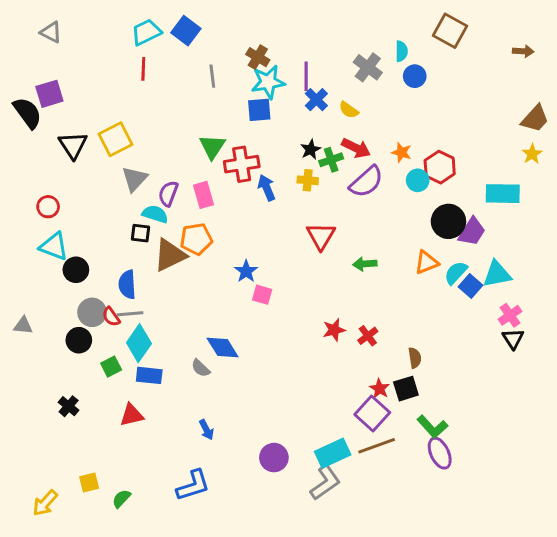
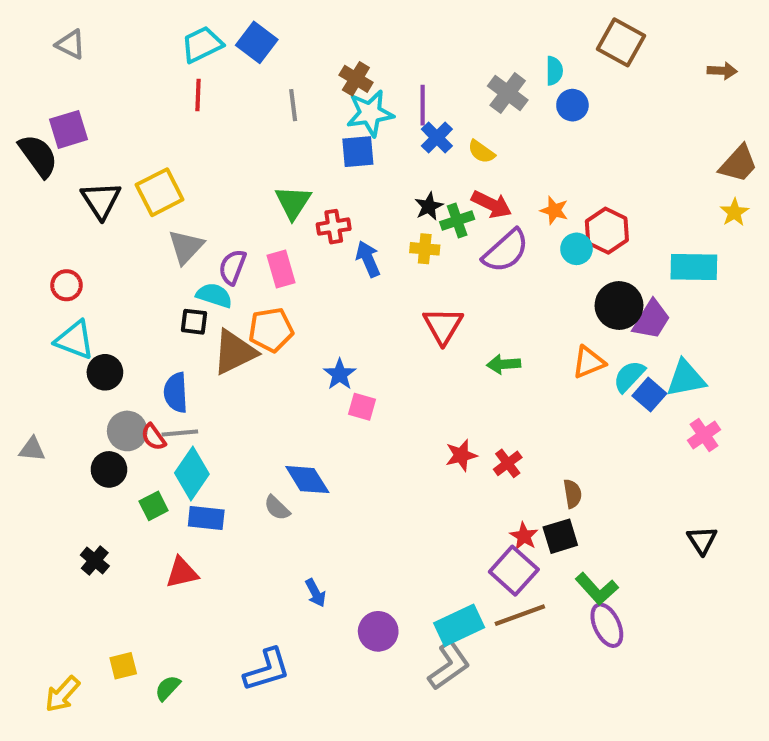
red cross: (242, 164) -> (334, 227), size x0.7
black triangle: (513, 339) -> (702, 540), moved
blue arrow: (206, 430) -> (315, 593), moved

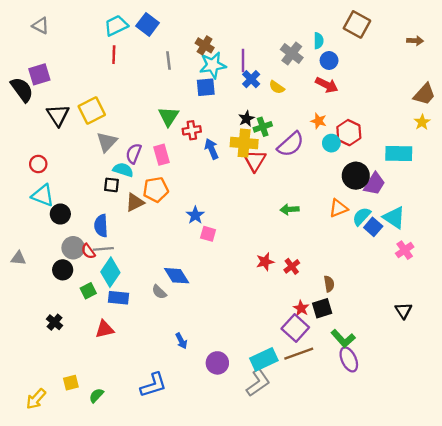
red arrow: (492, 204) -> (327, 85), moved
yellow cross: (425, 249) -> (244, 143), size x1.6
red triangle: (443, 326) -> (255, 161), moved
brown triangle: (234, 352) -> (135, 202), size x0.7
cyan triangle: (686, 378) -> (394, 218), turned 45

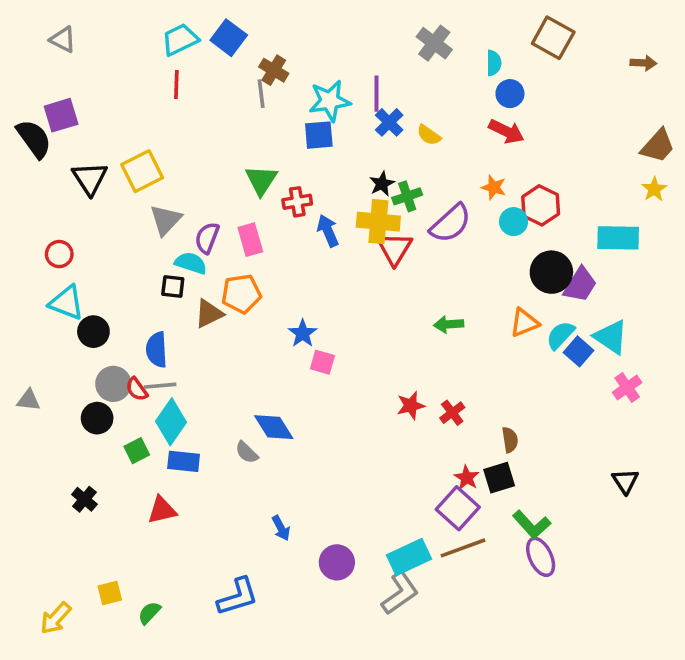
brown cross: (205, 45) -> (274, 70), moved
gray cross: (292, 54) -> (434, 43), moved

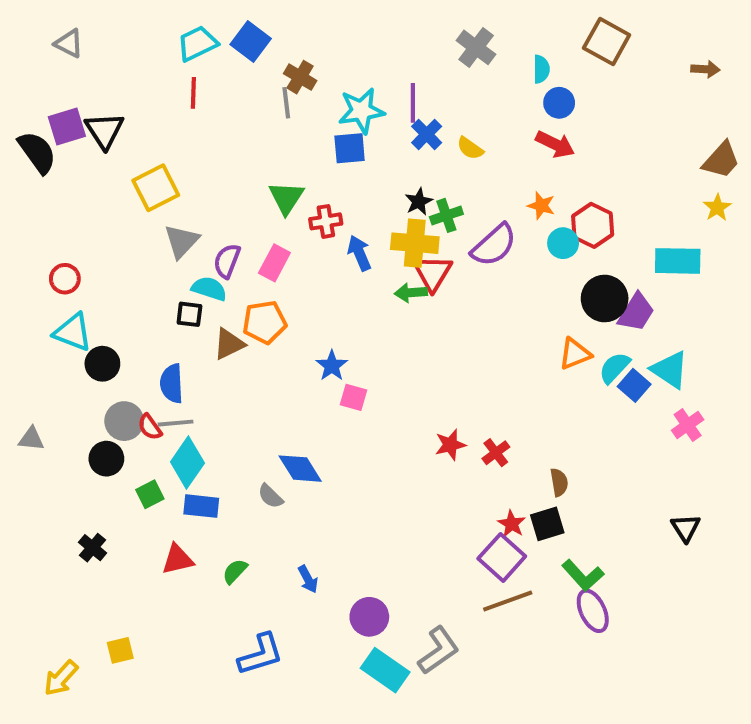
black triangle: (90, 178) -> (104, 130), moved
pink rectangle: (250, 240) -> (274, 263), turned 44
green arrow: (449, 324) -> (411, 293), moved
cyan rectangle: (409, 557) -> (385, 670), moved, turned 60
green semicircle: (149, 613) -> (235, 571), moved

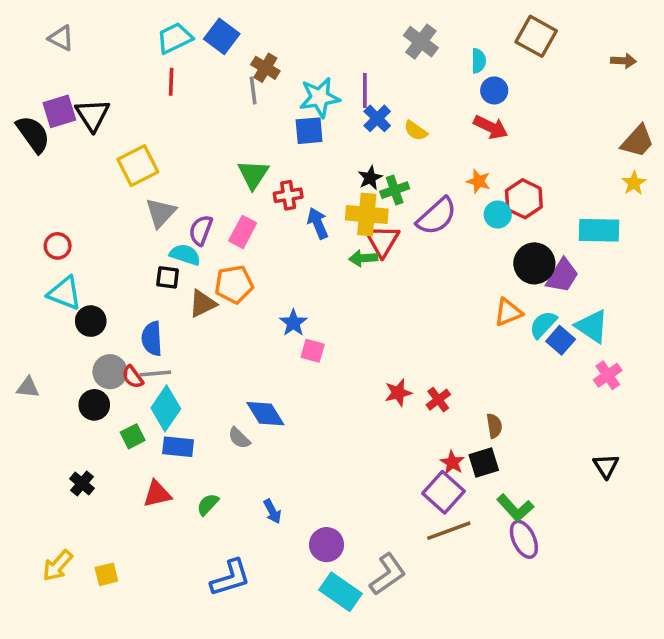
yellow arrow: (61, 678) -> (58, 566), moved

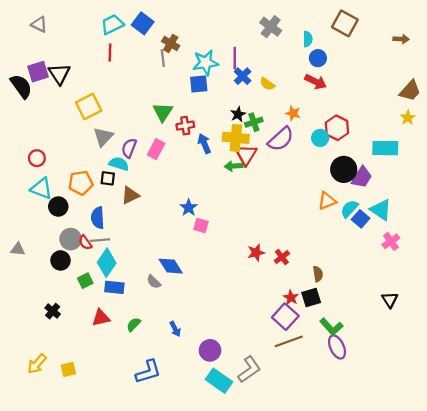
orange star: (478, 181) -> (293, 113), moved
orange pentagon: (234, 284) -> (81, 183), moved

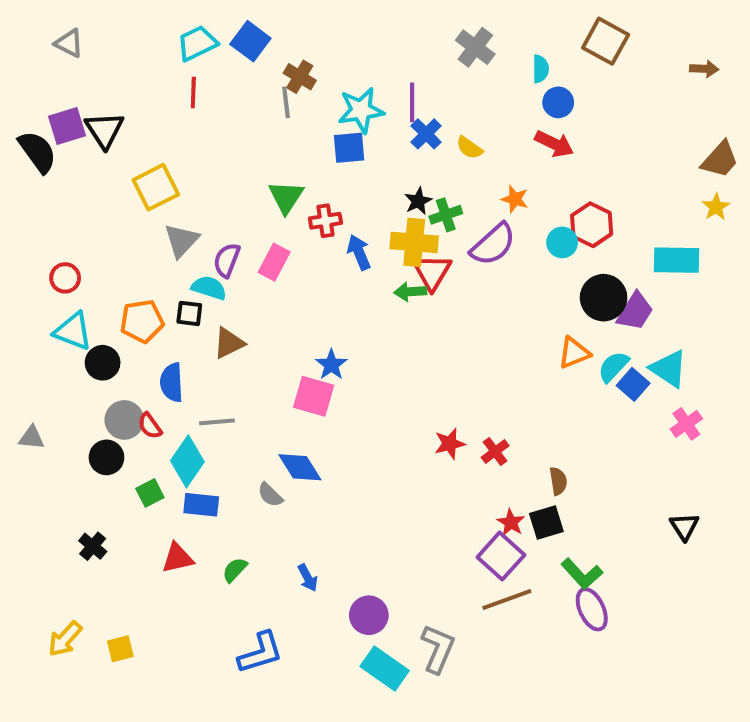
pink square: (201, 226) -> (314, 396), moved, size x1.5
gray line: (100, 240) -> (217, 422), moved
gray L-shape: (249, 369) -> (438, 649), turned -32

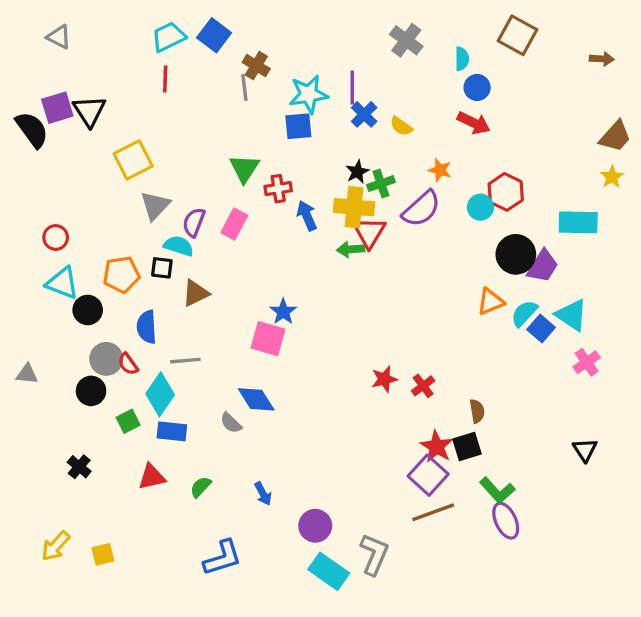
red star: (511, 523) -> (437, 447), size x1.4

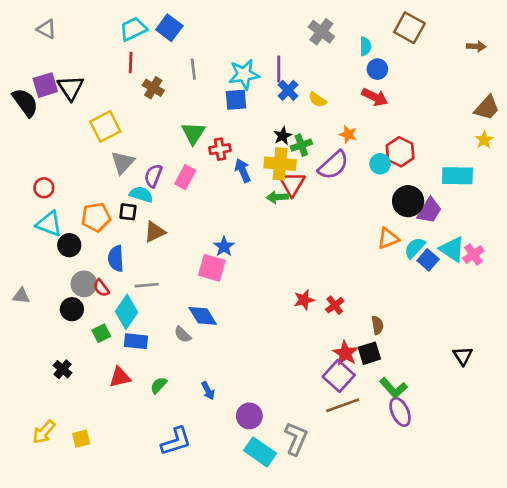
brown cross: (256, 66) -> (153, 88), moved
pink cross: (587, 362) -> (473, 255), moved

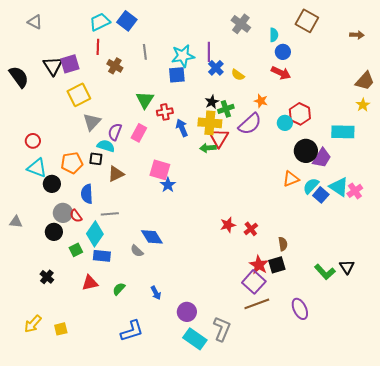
purple square: (45, 85) -> (70, 64), moved
pink square: (212, 268) -> (160, 170), moved
green L-shape: (393, 388) -> (325, 272), moved

